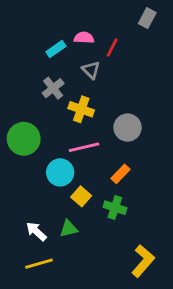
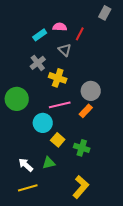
orange rectangle: (121, 174) -> (86, 111), moved
yellow L-shape: (143, 261) -> (81, 187), moved

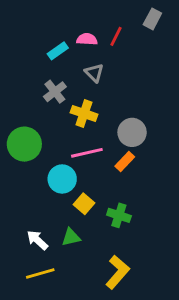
red line: (80, 34) -> (116, 36), moved

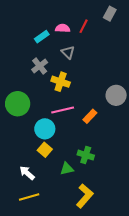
gray circle: (132, 132) -> (116, 95), moved
yellow square: (84, 204) -> (45, 150), moved
green triangle: (71, 237) -> (67, 169), moved

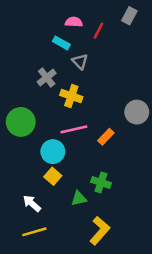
pink semicircle: (63, 28) -> (74, 22), moved
cyan rectangle: (42, 37) -> (61, 43), moved, turned 64

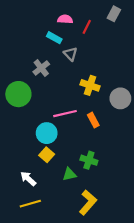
yellow cross: (71, 96) -> (90, 85), moved
green circle: (21, 122) -> (18, 94), moved
orange rectangle: (106, 137) -> (93, 120), turned -72

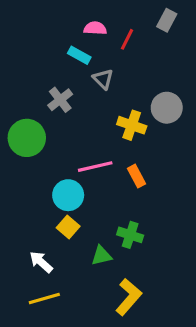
gray circle: (120, 98) -> (167, 108), moved

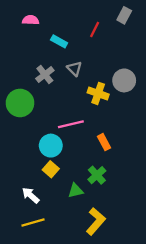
pink semicircle: (95, 28) -> (31, 20), moved
gray triangle: (103, 79) -> (74, 69), moved
orange rectangle: (137, 176) -> (104, 142), moved
green cross: (130, 235) -> (97, 175), turned 30

